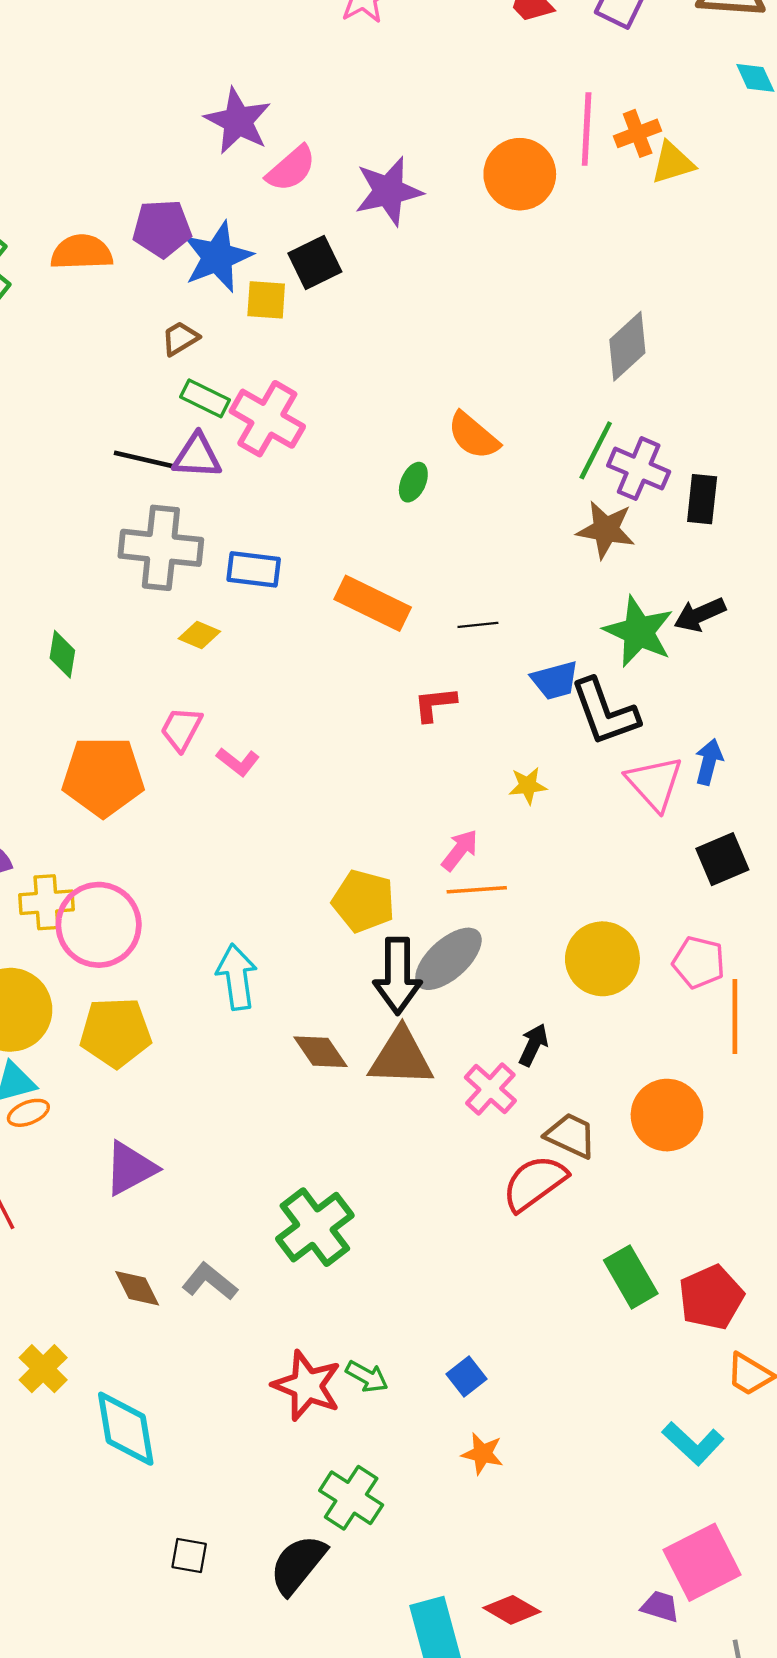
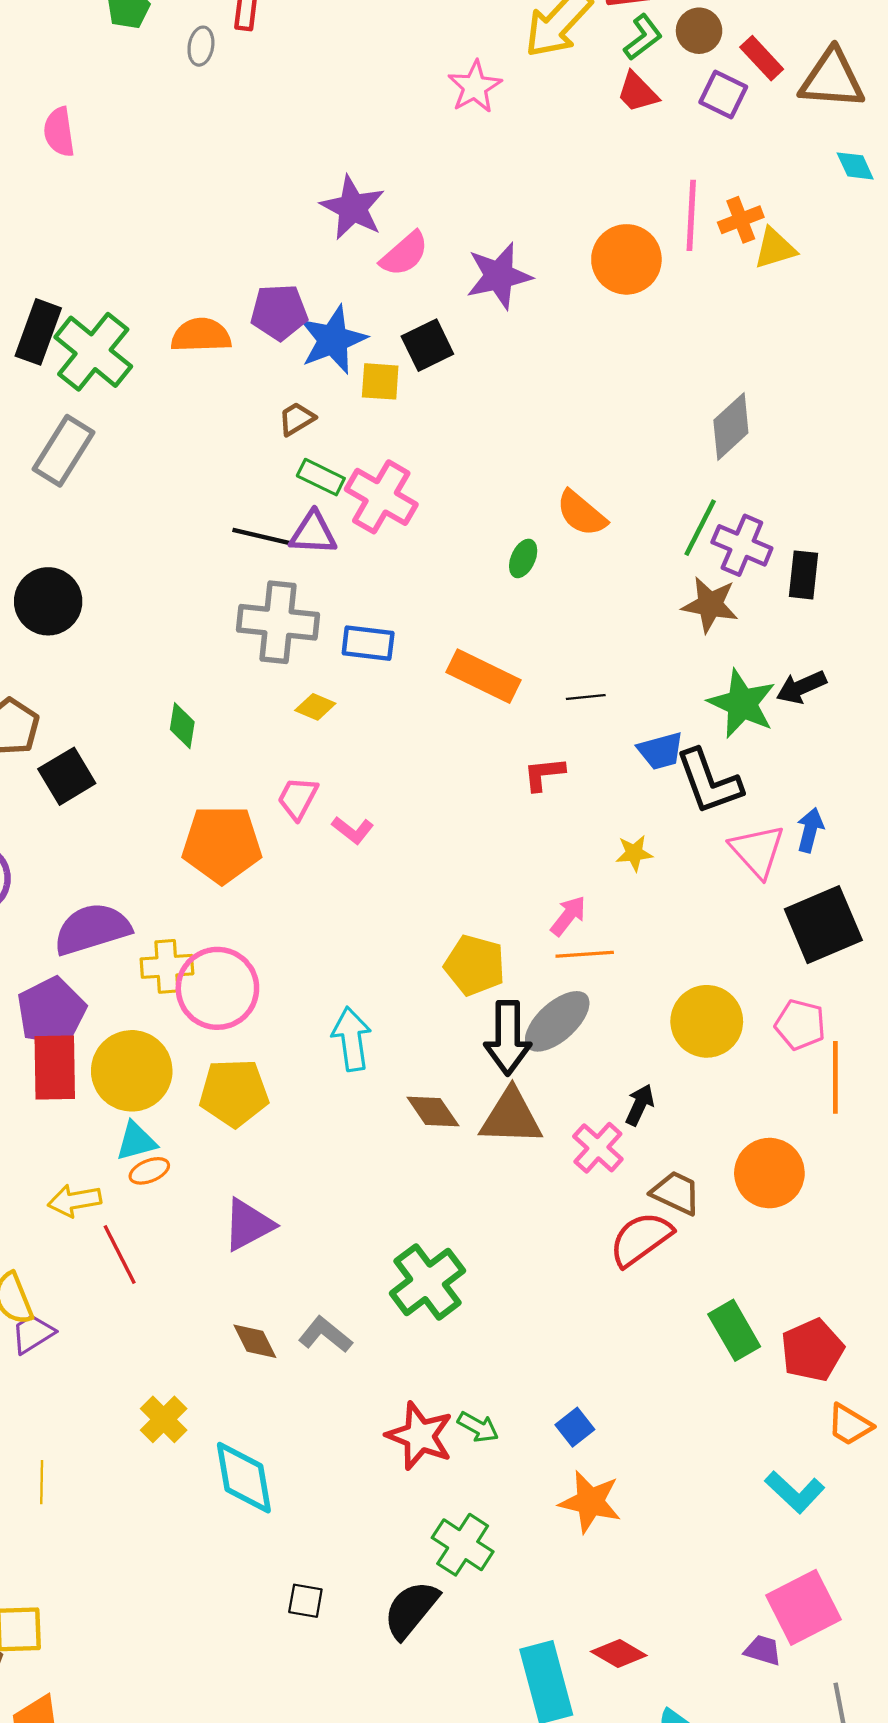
black square: (722, 859) -> (823, 925), size x1.5
orange star: (482, 1454) -> (590, 1502), size x1.5

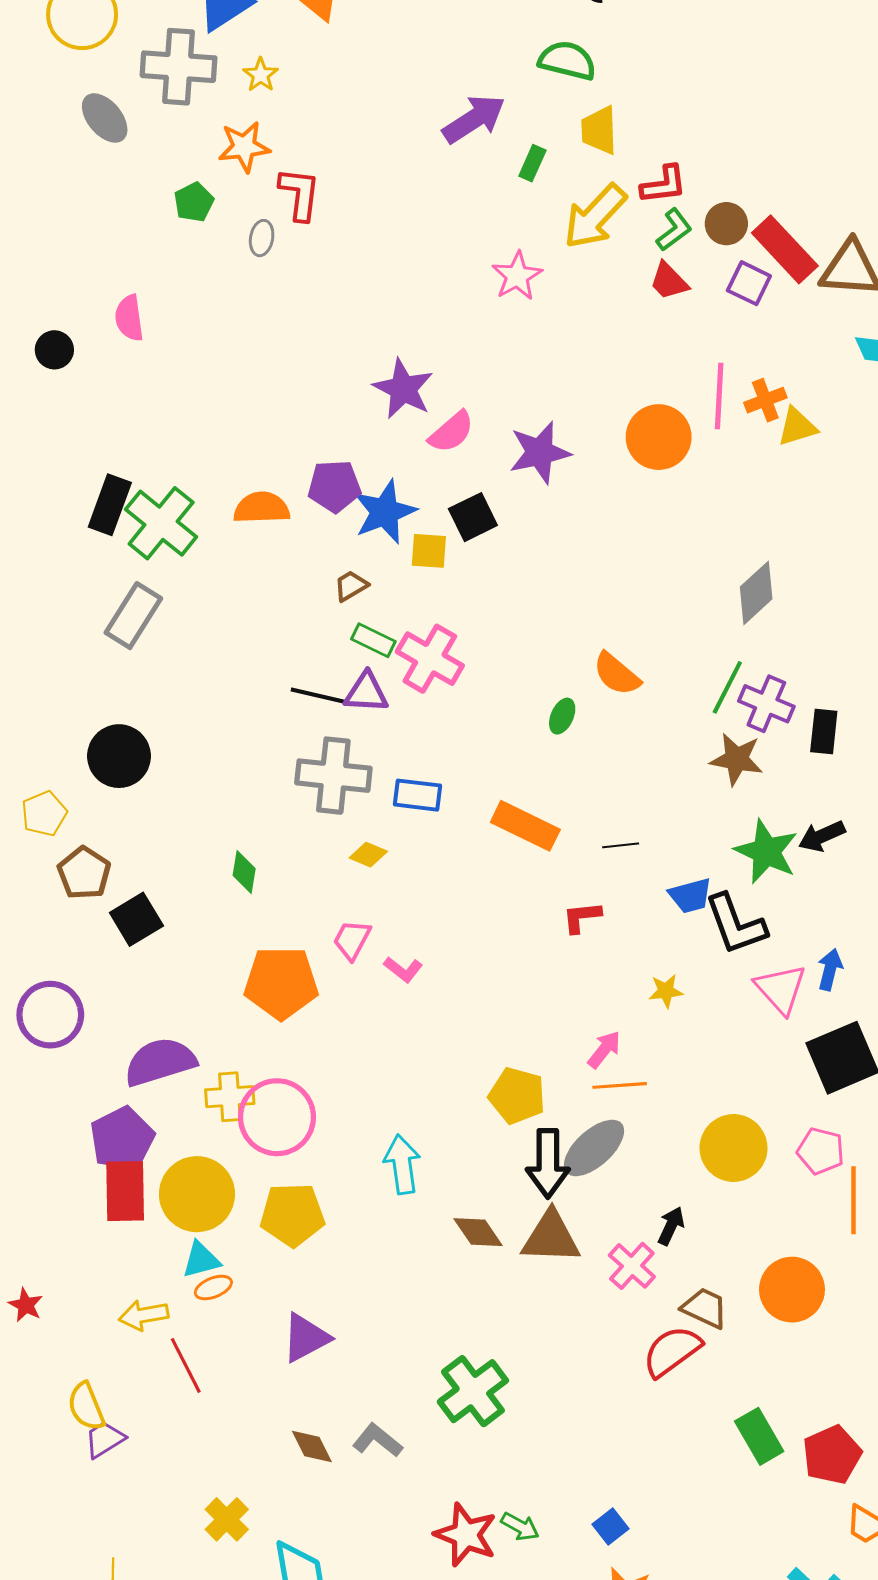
red rectangle: (762, 58) -> (785, 249), size x1.6

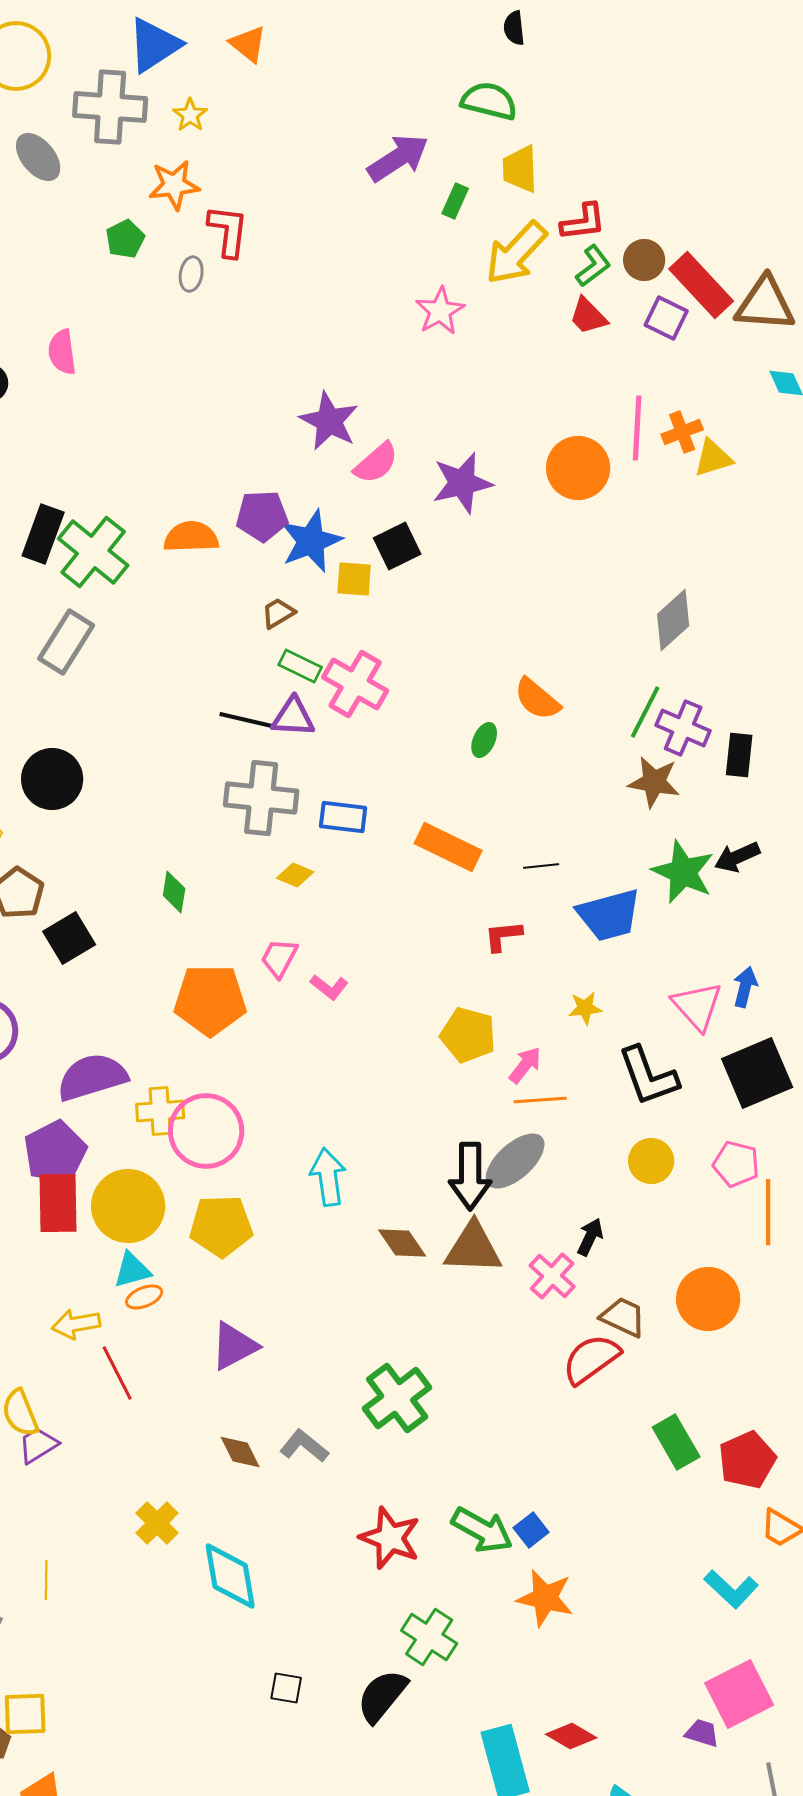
blue trapezoid: (690, 896) -> (609, 915), size x1.5
black L-shape: (736, 924) -> (648, 1076), moved
yellow pentagon: (517, 1096) -> (468, 1035), moved
yellow circle: (734, 1148) -> (651, 1161), size x0.7
green arrow: (520, 1527) -> (482, 1530), moved, size x1.6

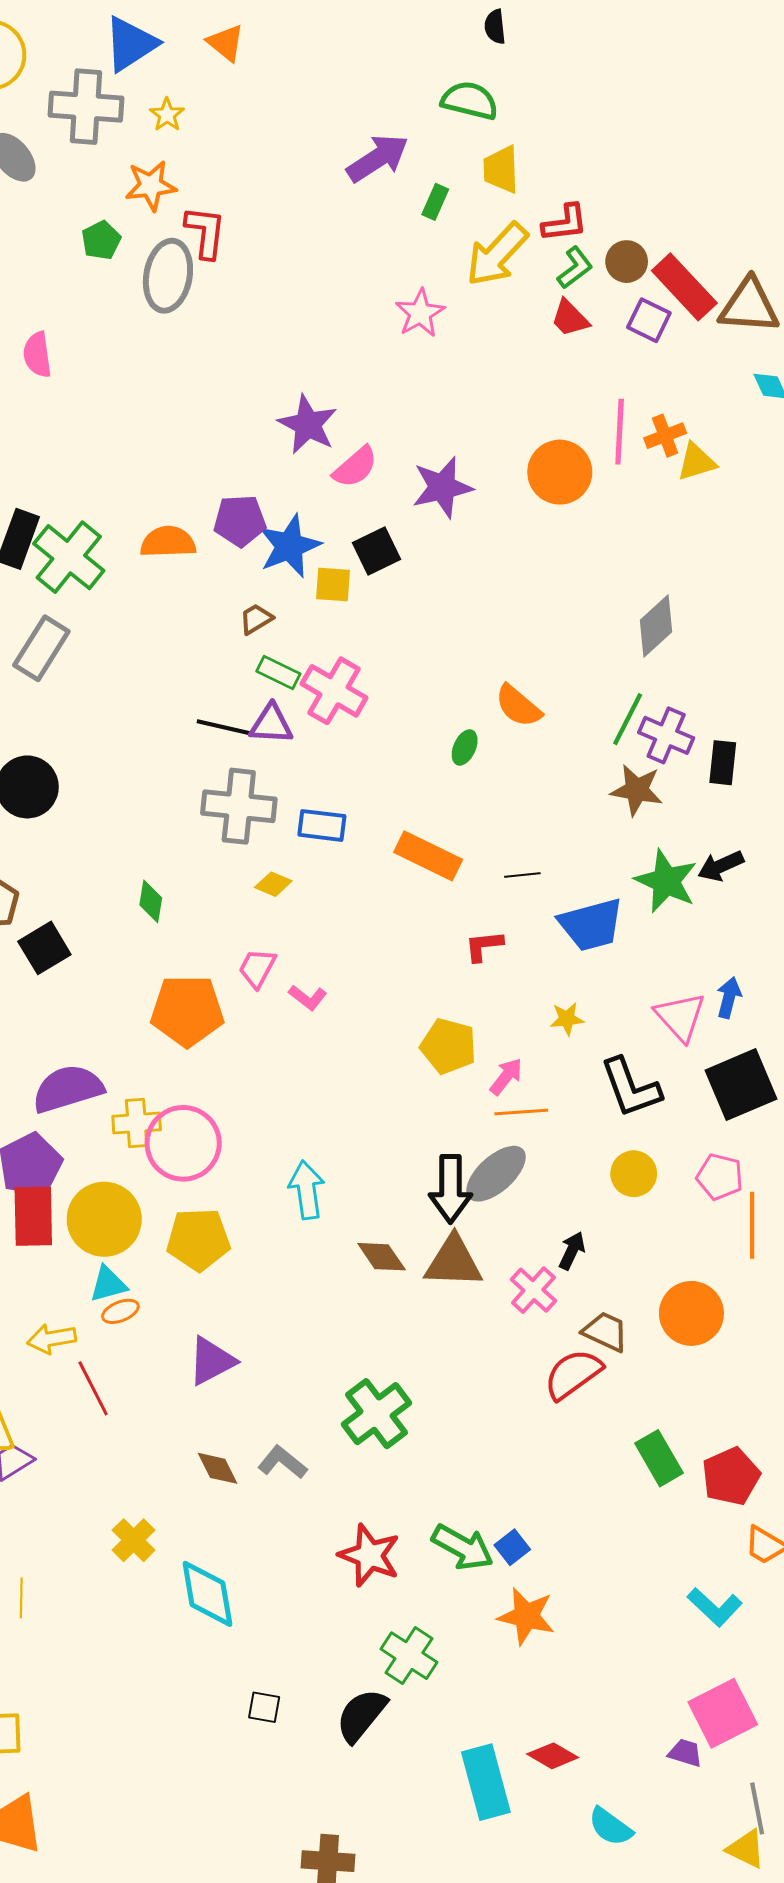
gray ellipse: (191, 274) -> (168, 276), size x2.0

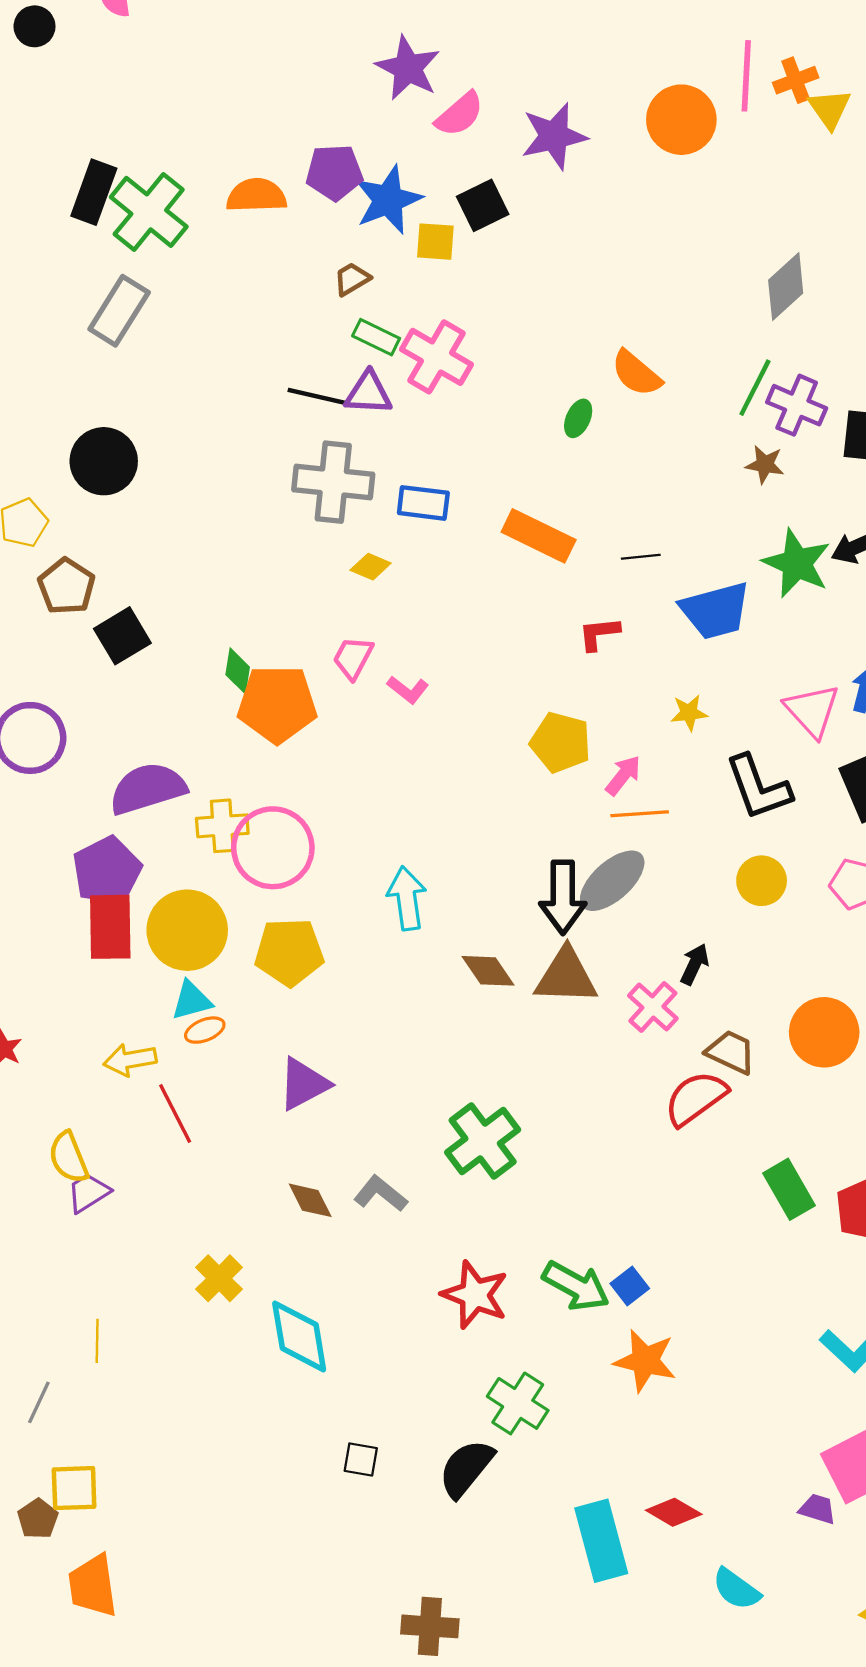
yellow triangle: (696, 462) -> (830, 109), turned -48
brown star: (637, 790) -> (765, 465), size x0.7
green diamond: (151, 901) -> (238, 671), moved

